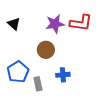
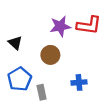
black triangle: (14, 24) -> (15, 43), moved
blue cross: (63, 75) -> (79, 82), moved

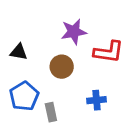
red L-shape: (89, 25) -> (109, 52), moved
black triangle: (15, 43) -> (19, 52), turned -32

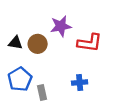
brown circle: (62, 67) -> (38, 44), moved

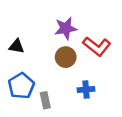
red L-shape: (90, 43) -> (97, 46), turned 30
brown circle: (38, 44) -> (66, 57), moved

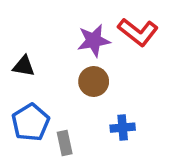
red L-shape: (97, 46) -> (138, 32), moved

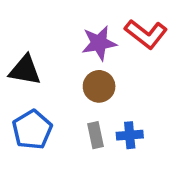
black triangle: (24, 66) -> (25, 70), size x1.4
gray rectangle: (65, 143) -> (95, 135), moved

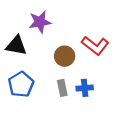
red L-shape: (146, 34) -> (95, 46), moved
purple star: (99, 43) -> (40, 22), moved

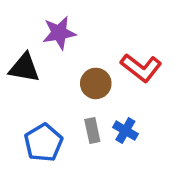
blue pentagon: (21, 84) -> (43, 143), moved
blue cross: (85, 88) -> (125, 131), turned 35

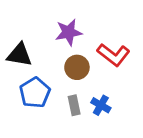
purple star: (59, 33) -> (69, 32), moved
blue pentagon: (43, 143) -> (35, 93), moved

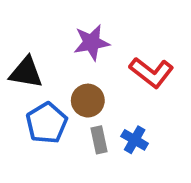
brown circle: (77, 67) -> (88, 101), moved

